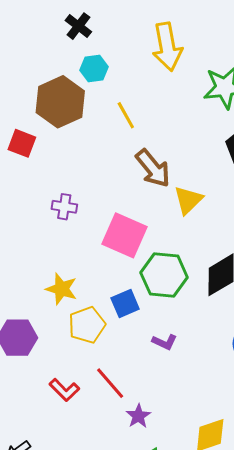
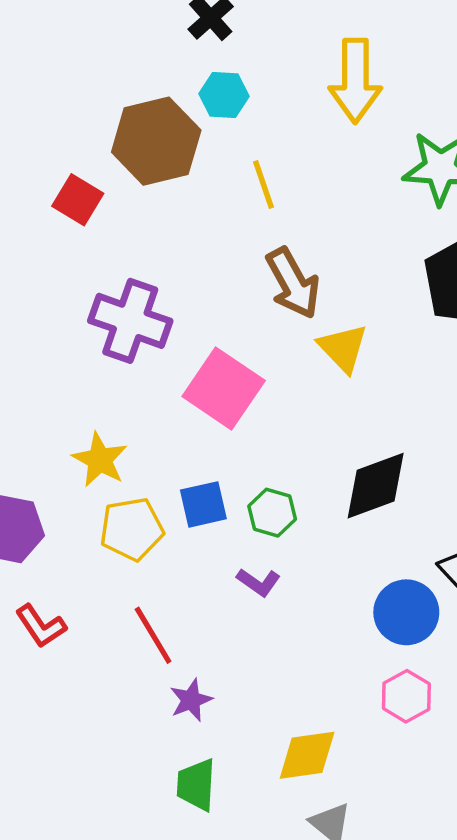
yellow triangle: (188, 200) -> (343, 348), turned -40
purple cross: (64, 207) -> (130, 321), size x1.8
green hexagon: (164, 275) -> (272, 513), moved, size x0.6
red L-shape: (64, 390) -> (41, 626), moved

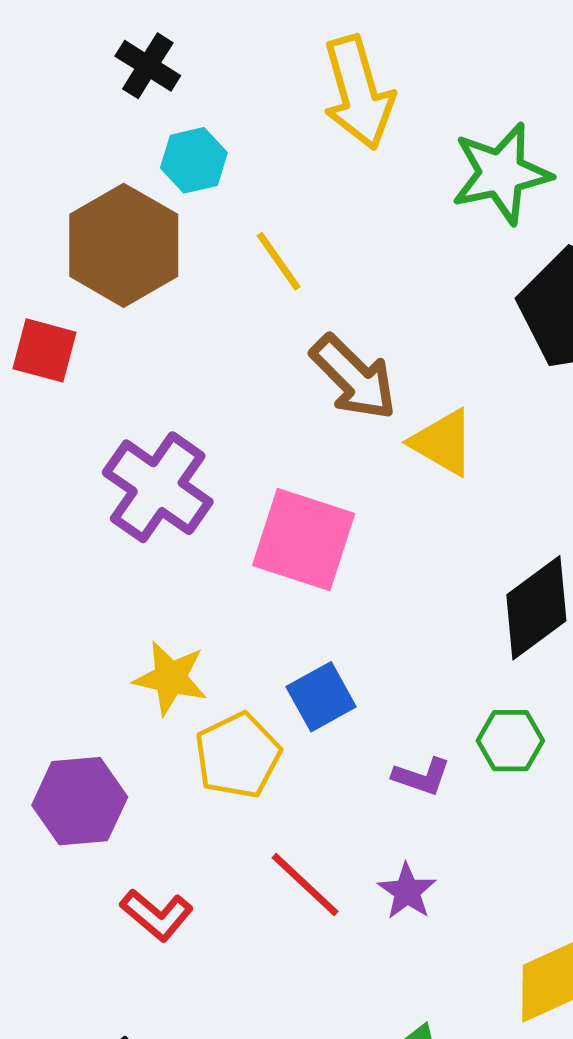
purple cross: (130, 321) -> (158, 487), turned 32
green hexagon: (272, 513) -> (510, 741), moved
purple star: (191, 700) -> (407, 891), moved

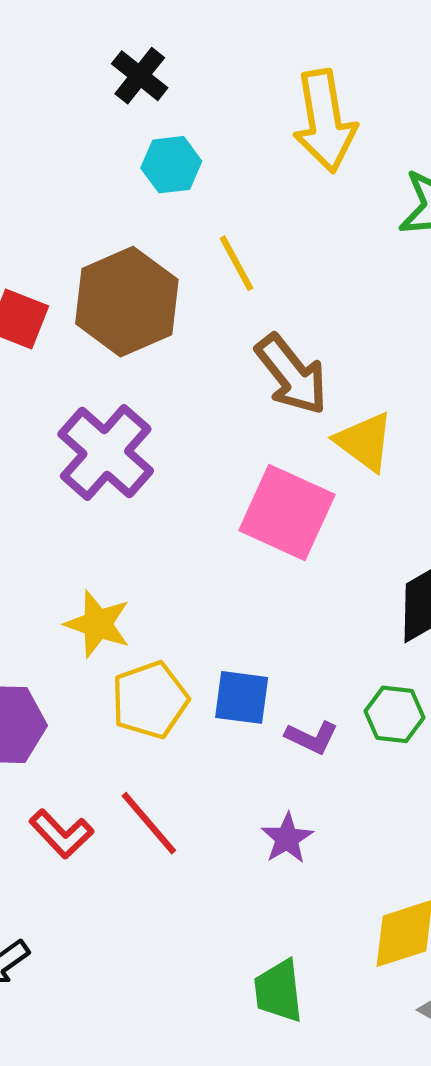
brown hexagon: (124, 245) -> (127, 302), moved
pink square: (304, 539) -> (287, 513), moved
blue square: (321, 697) -> (242, 697), moved, turned 30
red line: (305, 885) -> (149, 823), moved

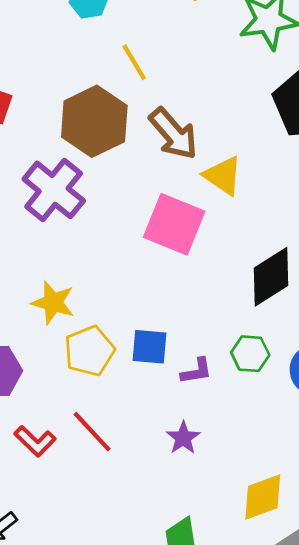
brown hexagon: (127, 302) -> (94, 121), moved
purple L-shape: (312, 737) -> (196, 371), turned -32

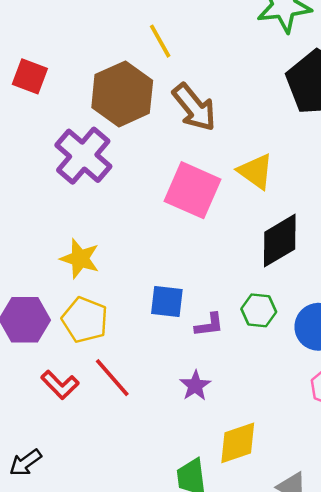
yellow triangle: (223, 176) -> (256, 171), moved
yellow pentagon: (89, 351) -> (85, 320), moved, turned -30
yellow diamond: (263, 497) -> (238, 443), moved

